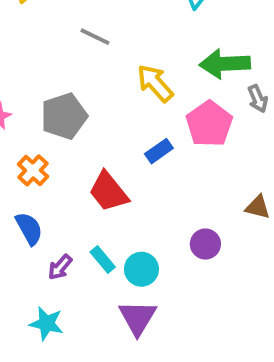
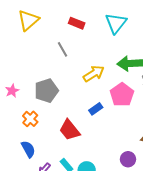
gray line: (95, 37) -> (62, 49), turned 35
yellow arrow: (155, 83) -> (94, 74), turned 100
purple circle: (205, 244) -> (128, 159), moved

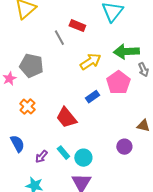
red rectangle: (77, 23) -> (77, 26), moved
gray pentagon: (46, 91) -> (31, 66), moved, turned 30
blue semicircle: (28, 149) -> (17, 144), moved

